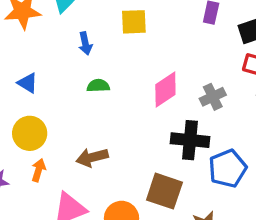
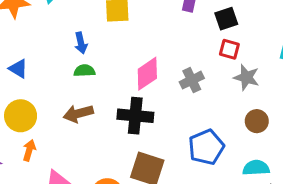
blue arrow: (85, 43) -> (81, 43), moved
black cross: (190, 140) -> (135, 116), moved
brown arrow: (92, 157) -> (78, 114), moved

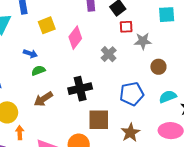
blue arrow: (81, 43) -> (30, 54), turned -40
pink diamond: (147, 74) -> (75, 38), moved
blue pentagon: (206, 147) -> (132, 94), turned 30

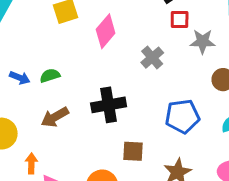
blue arrow: (30, 54) -> (20, 78), moved
brown square: (99, 120) -> (133, 151), size x0.7
orange arrow: (20, 133) -> (31, 163), moved

